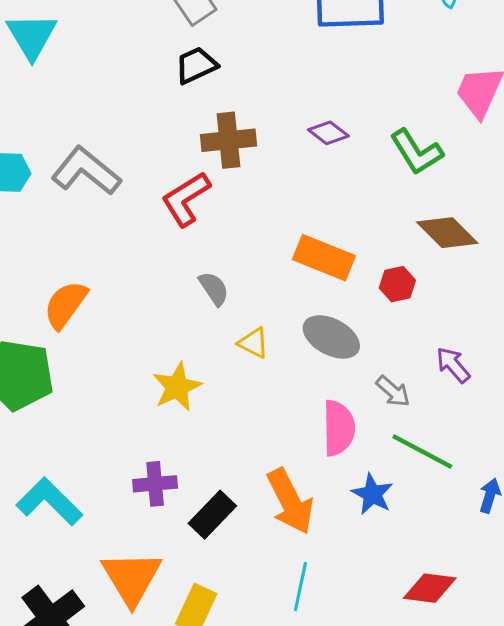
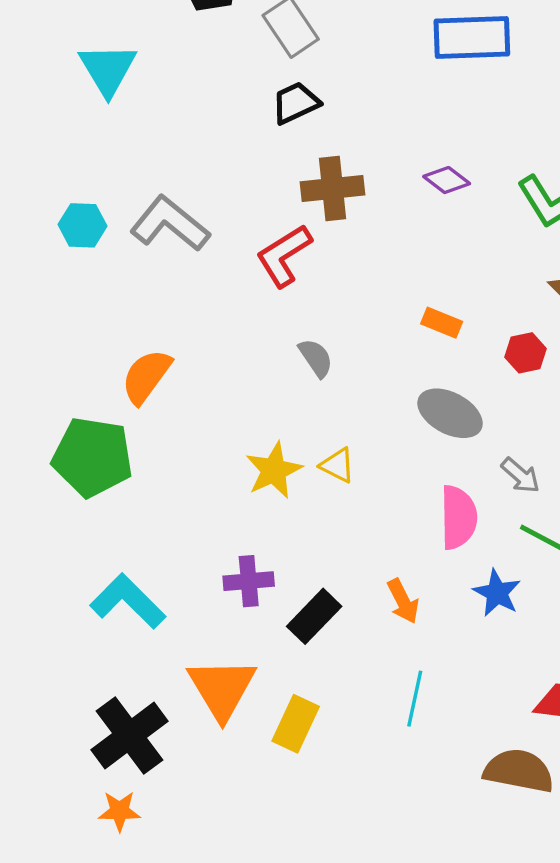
orange rectangle: (324, 258) -> (442, 323), size x0.6
yellow triangle: (253, 343) -> (338, 465), moved
orange arrow: (290, 501) -> (403, 601), size x0.6

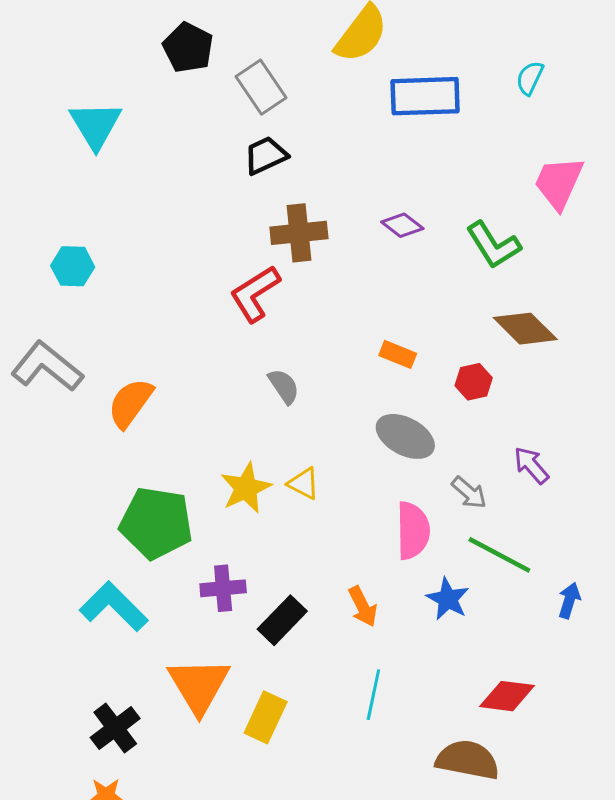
gray L-shape: (170, 224) -> (47, 367), moved
green pentagon: (93, 457) -> (156, 523), moved
black cross: (130, 736) -> (115, 728), size x0.7

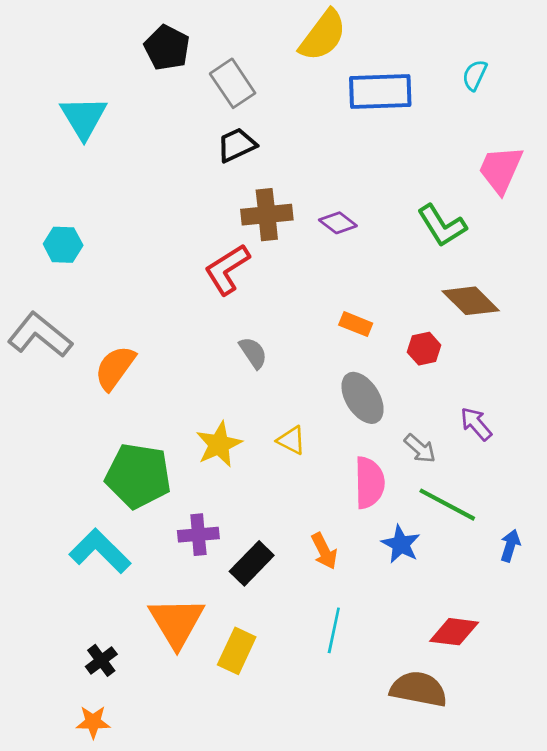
purple diamond: (402, 225) -> (338, 223), moved
gray ellipse: (405, 436) -> (363, 398), turned 30
yellow triangle: (304, 483) -> (291, 440), moved
black cross: (115, 728) -> (101, 660), size x0.7

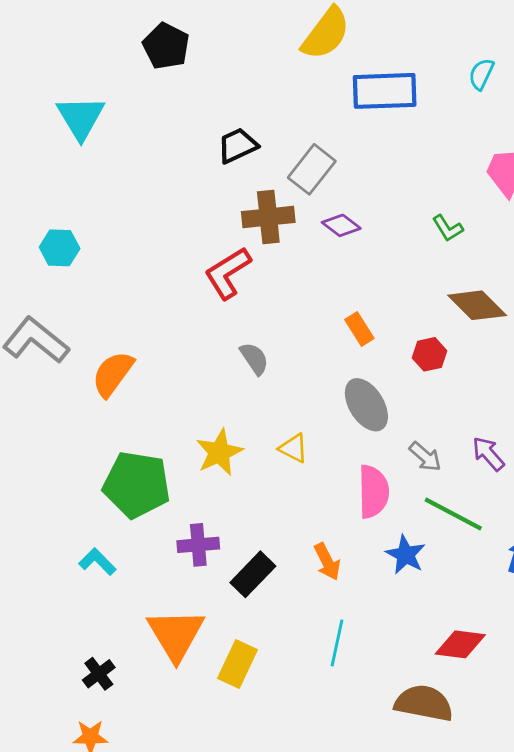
gray rectangle: (233, 83) -> (312, 169), moved, turned 72
green L-shape: (442, 226) -> (448, 228), size x0.6
orange rectangle: (356, 324) -> (359, 329), turned 36
purple arrow: (476, 424) -> (488, 454), moved
cyan L-shape: (100, 551) -> (97, 562), size x0.6

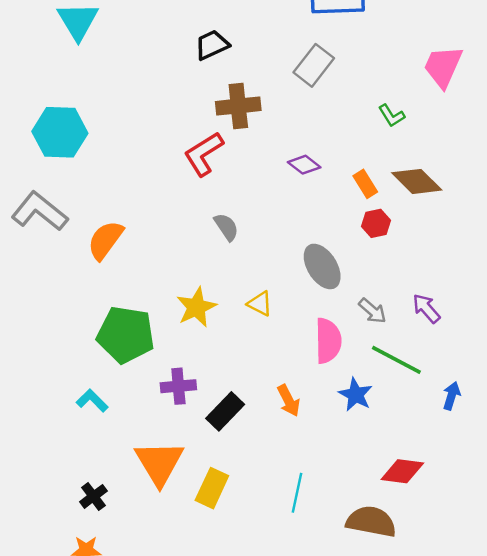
gray rectangle: (312, 169) -> (314, 65), moved
purple diamond: (341, 225) -> (304, 165), moved
cyan hexagon: (60, 248) -> (60, 132), size x1.6
orange rectangle: (359, 329) -> (365, 184), moved
cyan line: (337, 643) -> (297, 493), moved

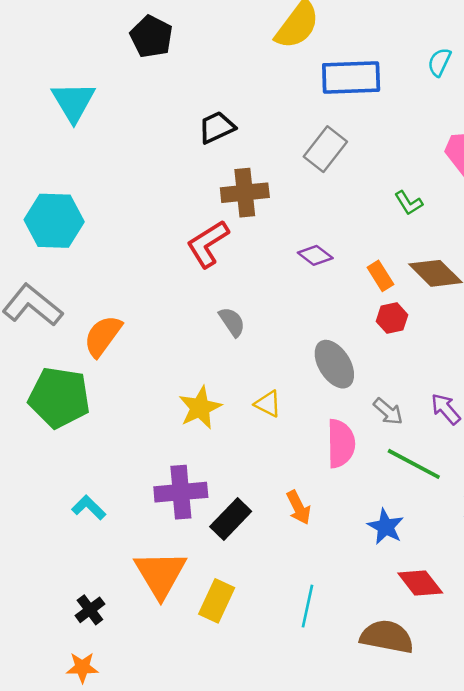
green pentagon: (126, 335) -> (59, 397), moved
purple cross: (178, 386) -> (181, 492), size x1.4
blue star: (356, 395) -> (386, 527), moved
red diamond: (402, 471) -> (420, 583), turned 45

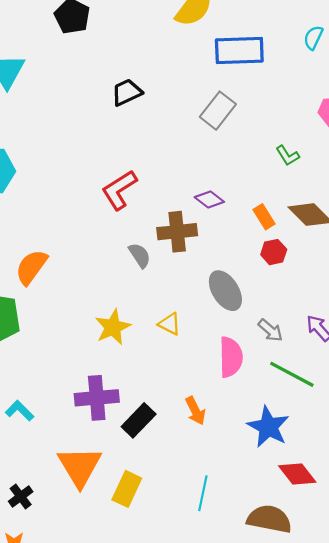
brown cross: (245, 193) -> (177, 232), moved
blue star: (386, 527) -> (268, 427), size x1.4

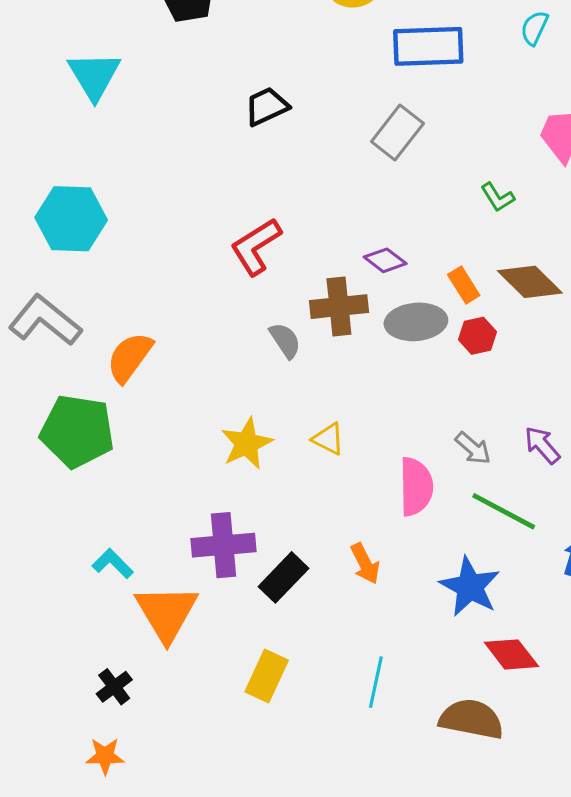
gray ellipse: (225, 291) -> (416, 322), moved, turned -63
orange triangle: (80, 466) -> (167, 613), moved

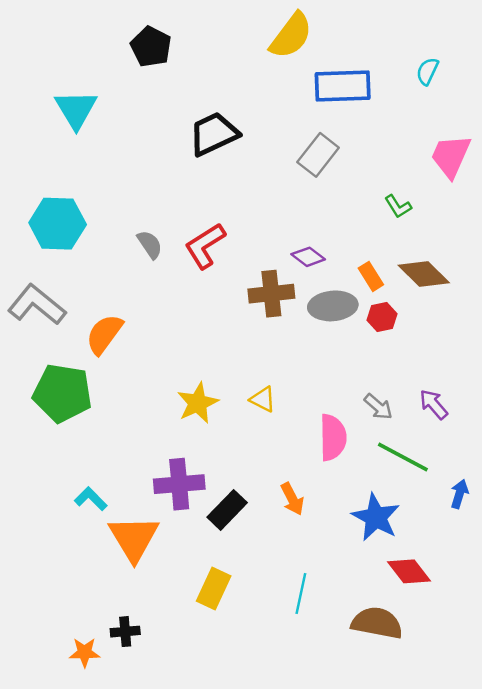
black trapezoid: (267, 106) -> (214, 134), size x1.4
gray semicircle: (285, 340) -> (150, 245), moved
black cross: (114, 687) -> (125, 632), moved, turned 32

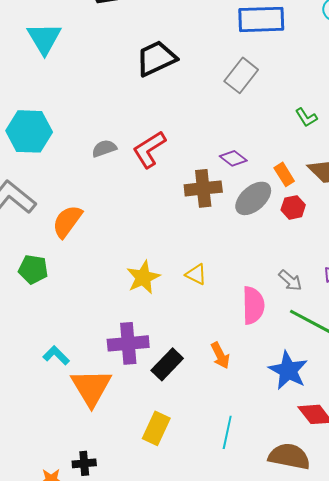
gray semicircle: (150, 245) -> (104, 148), turned -75
gray ellipse: (333, 306) -> (253, 198), turned -36
green pentagon: (62, 393) -> (33, 269), size x0.6

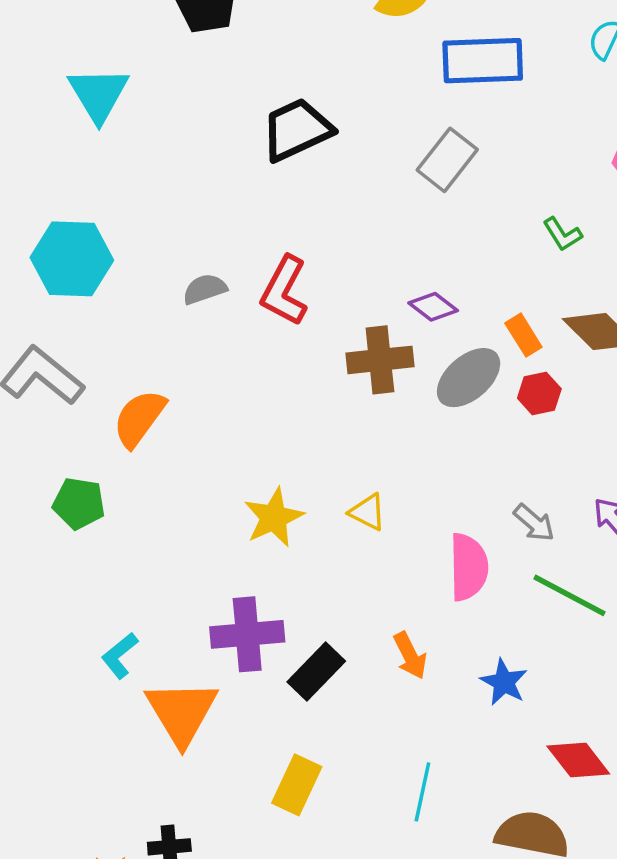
red L-shape: (149, 149) -> (284, 291), turned -30
cyan L-shape: (56, 355) -> (120, 656), turned -84
blue star: (288, 370) -> (504, 682), moved, size x0.7

